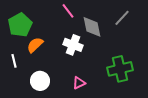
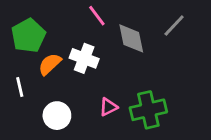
white cross: (73, 45) -> (84, 58), moved
green cross: (120, 69) -> (148, 110), moved
pink triangle: (79, 83) -> (108, 107), moved

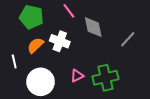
gray line: (174, 26) -> (128, 39), moved
green pentagon: (28, 36) -> (31, 17), moved, turned -30
white circle: (57, 116) -> (41, 82), size x1.4

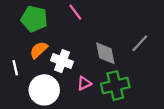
gray diamond: (93, 27) -> (105, 53), moved
white cross: (60, 41) -> (62, 61), moved

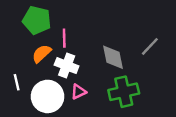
pink line: (75, 12) -> (64, 38), moved, turned 36
white line: (15, 68) -> (17, 82), moved
pink triangle: (84, 83) -> (78, 92), moved

